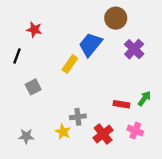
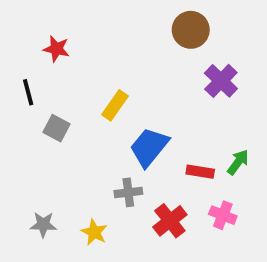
blue trapezoid: (90, 45) -> (149, 147), moved
black line: (17, 56) -> (28, 92), turned -35
gray square: (33, 87) -> (56, 128), moved, turned -35
yellow star: (63, 132) -> (94, 232), moved

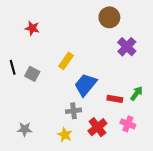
black line: (28, 92) -> (13, 67), moved
yellow star: (94, 232) -> (65, 135), moved

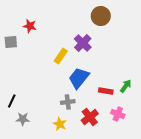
purple cross: (127, 47) -> (83, 43), moved
black line: (13, 67) -> (12, 101), moved, turned 40
gray square: (32, 74) -> (11, 42), moved, turned -32

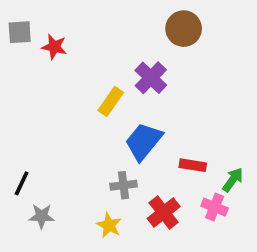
gray square: (11, 42) -> (20, 32), moved
green arrow: (126, 86) -> (233, 180), moved

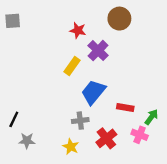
red star: (54, 47) -> (78, 30), moved

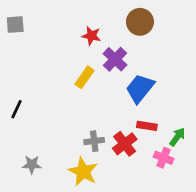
blue trapezoid: (93, 92) -> (140, 88), moved
black line: (14, 119) -> (17, 109), moved
red cross: (106, 138) -> (125, 144), moved
yellow star: (71, 147) -> (83, 172), size x1.5

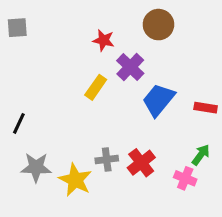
red rectangle: (147, 126) -> (206, 108), moved
gray star: (32, 165) -> (36, 167), moved, size x1.4
yellow star: (83, 172) -> (75, 180), moved

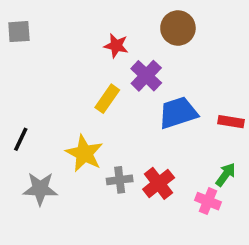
blue trapezoid: (158, 100) -> (178, 113), turned 33
yellow star: (75, 180) -> (84, 153), moved

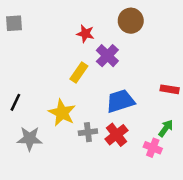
blue trapezoid: (178, 113) -> (120, 101), moved

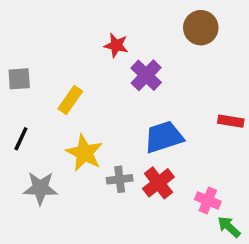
brown circle: (131, 21) -> (201, 28), moved
gray square: (14, 23) -> (19, 79), moved
yellow rectangle: (79, 72) -> (70, 100), moved
green arrow: (166, 128) -> (229, 227), moved, turned -84

